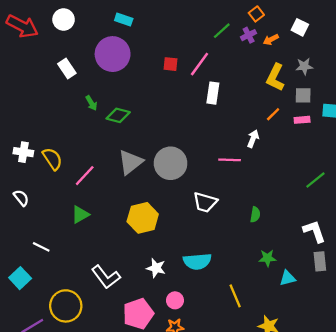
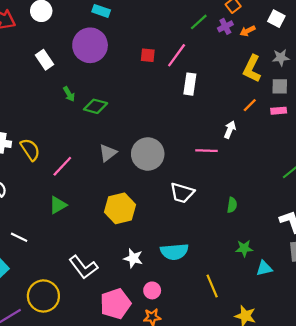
gray triangle: (130, 162) -> (108, 153), size x0.7

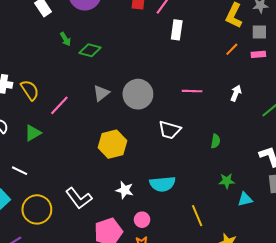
white arrow: (230, 130) -> (236, 93), moved
green triangle: (58, 205) -> (33, 133), moved
yellow circle: (43, 296) -> (37, 209), moved

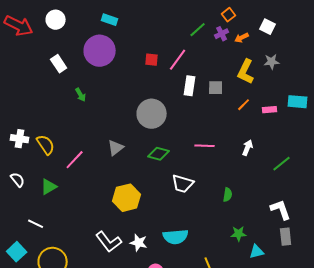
gray square: (259, 32) -> (216, 88), moved
green diamond: (90, 50) -> (159, 154), moved
gray circle: (138, 94) -> (152, 114), moved
white L-shape: (79, 198) -> (109, 242), moved

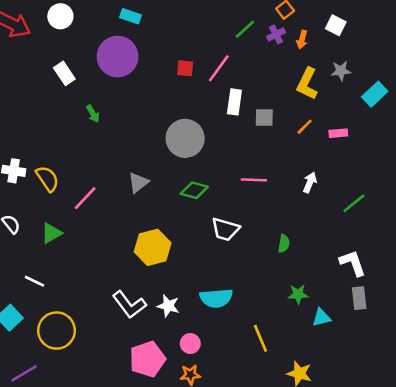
orange arrow: (242, 38) -> (302, 40), turned -48
gray square: (216, 88) -> (264, 118), moved
cyan rectangle: (298, 102) -> (375, 94), moved, turned -48

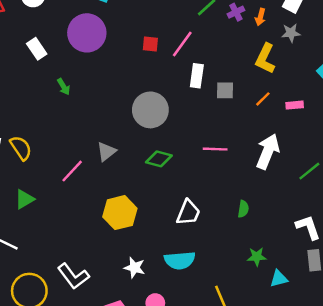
gray star: (341, 71) -> (291, 33), moved
white arrow: (310, 183) -> (268, 151), size x1.8
pink line: (85, 198) -> (72, 171), moved
white trapezoid: (225, 229) -> (188, 213), moved, turned -84
white L-shape: (129, 305) -> (73, 276), moved

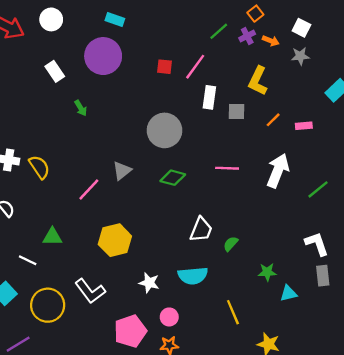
orange arrow: (260, 17) -> (271, 41), turned -84
yellow L-shape: (265, 59) -> (258, 81), moved
green triangle: (24, 199) -> (52, 237), moved, turned 30
green semicircle: (243, 209) -> (231, 244), moved, turned -147
yellow hexagon: (120, 213) -> (115, 240), moved

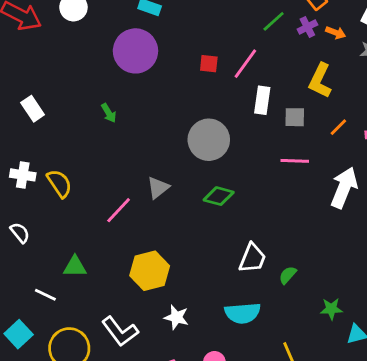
white rectangle: (55, 71) -> (33, 109), moved
pink line: (227, 168) -> (295, 161), moved
white star: (149, 283) -> (176, 317), moved

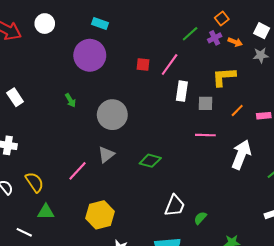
yellow L-shape: (320, 81) -> (224, 77), turned 60
gray circle: (209, 140) -> (112, 115), moved
yellow semicircle: (59, 183) -> (35, 182), moved

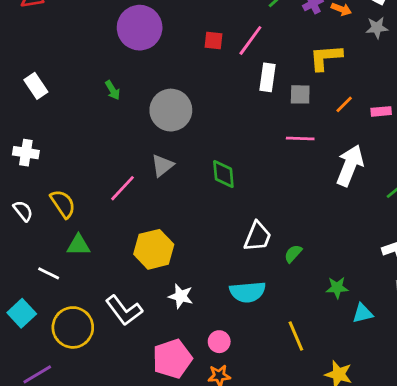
green diamond: (150, 161) -> (223, 174), turned 70

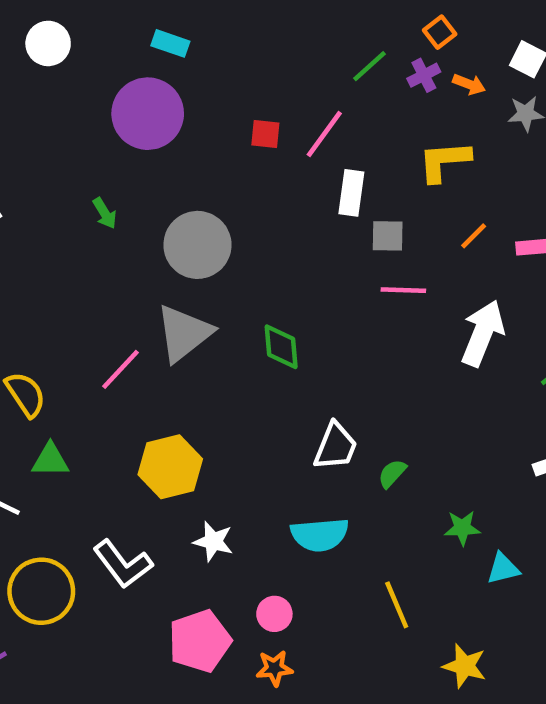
gray square: (300, 94) -> (388, 236), moved
gray triangle: (162, 165) -> (184, 333), size x1.6

